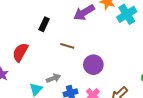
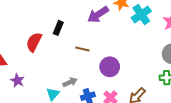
red semicircle: (20, 52) -> (34, 42), moved

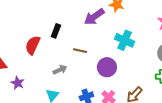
cyan cross: (141, 14) -> (125, 40), moved, turned -30
gray arrow: (70, 82) -> (60, 70), moved

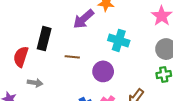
black rectangle: (56, 31) -> (44, 39), size x1.5
gray arrow: (60, 70) -> (35, 83), moved, turned 40

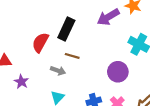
brown line: (72, 57) -> (72, 56), moved
gray arrow: (35, 83) -> (58, 71), moved

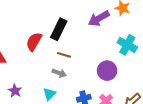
gray arrow: (58, 71) -> (59, 73), moved
purple star: (21, 82) -> (15, 91), moved

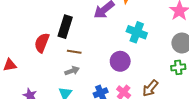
gray arrow: (59, 73) -> (72, 71), turned -32

